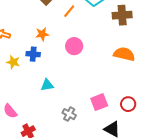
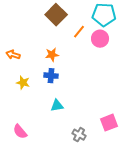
pink circle: (74, 46) -> (100, 39), moved
blue cross: (33, 54) -> (51, 76), moved

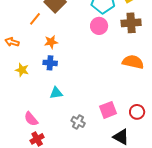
orange line: (79, 32) -> (35, 19), moved
pink semicircle: (20, 132) -> (31, 119), moved

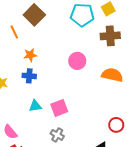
orange line: (35, 19) -> (14, 32), turned -64
pink circle: (99, 26) -> (77, 61), moved
pink square: (108, 110) -> (59, 108), moved

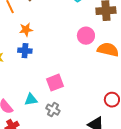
pink circle: (77, 61) -> (86, 36), moved
cyan triangle: (35, 106) -> (31, 100), moved

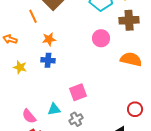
pink circle: (86, 36) -> (101, 38), moved
gray cross: (53, 110) -> (76, 119), turned 32

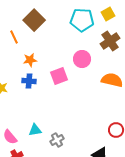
brown cross: (129, 20) -> (110, 41), turned -30
pink square: (78, 92) -> (59, 76), moved

